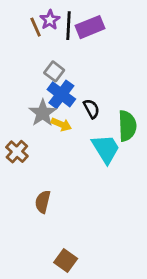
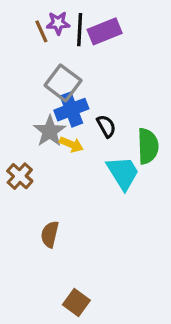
purple star: (50, 20) -> (58, 23), turned 30
gray square: (54, 71) -> (63, 83), size x1.5
blue cross: (61, 94) -> (71, 110), turned 32

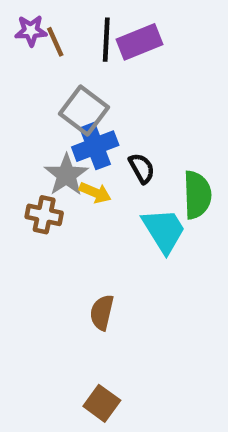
purple star: (58, 23) -> (31, 31), moved
brown cross: (20, 176) -> (44, 215), moved, turned -30
brown semicircle: (50, 234) -> (102, 312), moved

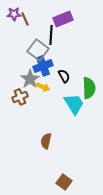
black line: (106, 40) -> (51, 35), moved
brown cross: (44, 215) -> (20, 97), turned -35
brown square: (102, 403) -> (64, 182), moved

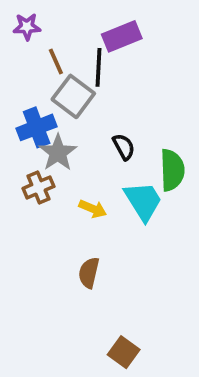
brown line: (25, 19) -> (56, 62), moved
blue cross: (43, 66) -> (37, 127), moved
yellow arrow: (43, 87) -> (93, 209), moved

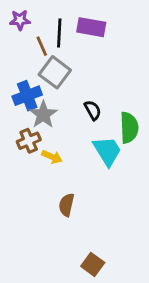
purple rectangle: (122, 36) -> (91, 27), turned 32
black line: (99, 67) -> (59, 33), moved
yellow arrow: (93, 209) -> (52, 157), moved

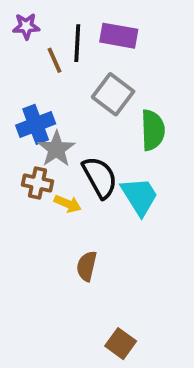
gray square: (55, 72) -> (113, 94), moved
black semicircle: (93, 110) -> (100, 177), moved, size x1.6
green semicircle: (129, 128) -> (153, 130), moved
brown cross: (29, 141) -> (38, 183), turned 35

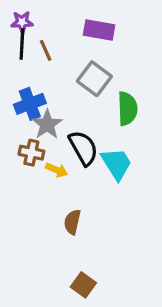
black line: (77, 43) -> (22, 44), moved
brown square: (121, 344) -> (83, 285), moved

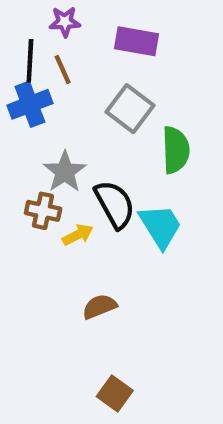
purple star: (22, 22) -> (65, 22), moved
blue cross: (30, 104) -> (30, 104), moved
yellow arrow: (57, 170) -> (78, 235), turned -50
brown semicircle: (72, 222) -> (100, 307), turned 55

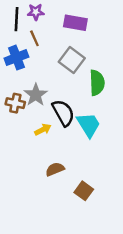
black line: (30, 61) -> (16, 19), moved
brown cross: (43, 211) -> (15, 103), moved
brown square: (115, 393) -> (84, 191), moved

